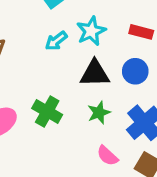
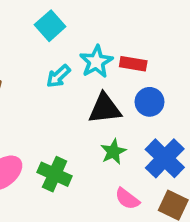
red rectangle: (141, 32) -> (133, 64), moved
green cross: (47, 111) -> (55, 174), moved

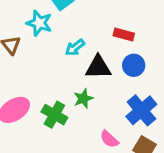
cyan star: (96, 62) -> (39, 23), moved, turned -30
cyan arrow: (58, 76) -> (75, 48), moved
green star: (113, 152) -> (83, 99), moved

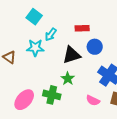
cyan star: (39, 23) -> (35, 48), moved
cyan arrow: (75, 48) -> (51, 35), moved

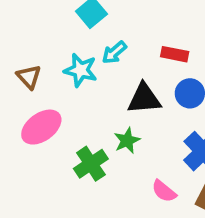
green cross: (52, 95) -> (91, 164), turned 30
pink ellipse: (24, 100) -> (41, 127), moved

